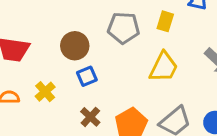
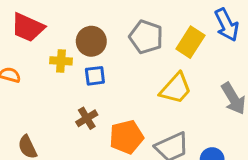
yellow rectangle: (165, 21) -> (190, 42), size x1.4
yellow cross: (45, 92) -> (61, 61), moved, turned 30

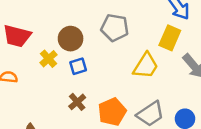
yellow rectangle: (190, 42) -> (170, 38), moved
yellow cross: (61, 61) -> (49, 59), turned -36

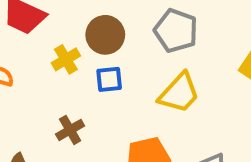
yellow trapezoid: (146, 66) -> (179, 93), moved
brown cross: (77, 102) -> (70, 130), moved

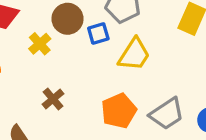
blue square: (109, 79) -> (98, 33), moved

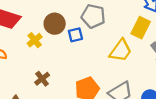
yellow trapezoid: (134, 54) -> (121, 51), moved

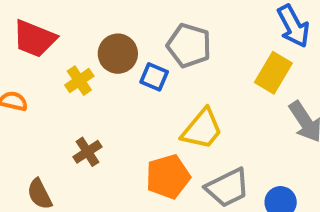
blue square: (75, 35) -> (154, 77), turned 32
yellow trapezoid: (121, 51) -> (202, 129), moved

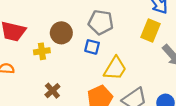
blue square: (154, 77) -> (92, 47), moved
yellow cross: (79, 81) -> (42, 51), turned 35

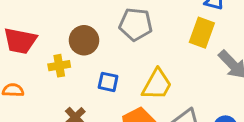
blue square: (92, 47) -> (108, 82), moved

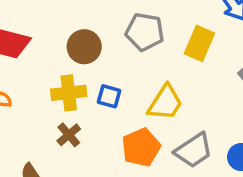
yellow rectangle: (202, 33) -> (199, 43), moved
yellow cross: (59, 66) -> (69, 93), moved, size x1.4

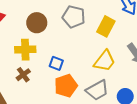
blue square: (109, 96) -> (56, 63), moved
yellow trapezoid: (165, 103) -> (105, 61), moved

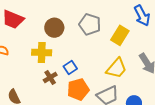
blue square: (56, 63) -> (70, 68), turned 32
brown cross: (23, 75) -> (50, 77), moved

